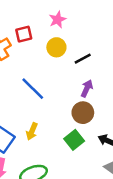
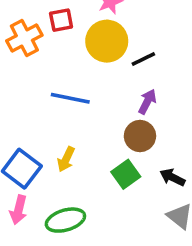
yellow circle: (56, 47) -> (107, 41), size x1.5
blue line: (33, 89) -> (70, 98), turned -36

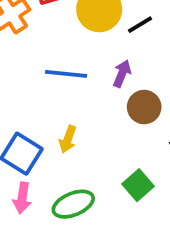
purple arrow: (147, 102) -> (122, 74), moved
green square: (126, 174) -> (138, 185), moved

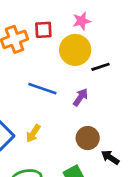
brown circle: (144, 107) -> (88, 138), moved

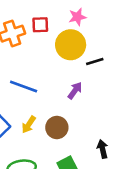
blue line: (42, 89) -> (24, 86), moved
brown circle: (88, 138) -> (57, 127), moved
black arrow: (110, 157) -> (103, 149), turned 42

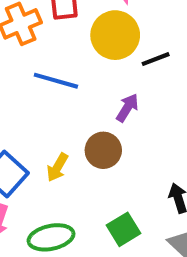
blue line: (24, 86) -> (56, 81), moved
brown circle: (57, 127) -> (103, 150), moved

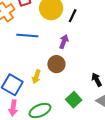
black line: (156, 59) -> (73, 16), turned -32

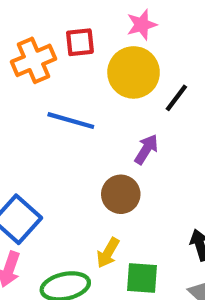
yellow arrow: (36, 77) -> (108, 253), moved
green square: (74, 100) -> (142, 278), turned 35

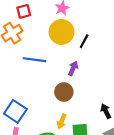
red square: (80, 42) -> (24, 11), moved

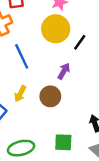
blue line: (34, 60) -> (22, 56), turned 50
yellow arrow: (62, 121) -> (20, 94), moved

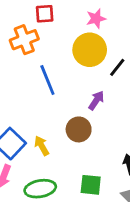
yellow arrow: (20, 94) -> (42, 146), moved, turned 119

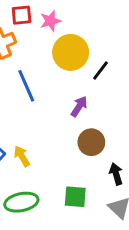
pink star: (96, 19) -> (50, 21), moved
brown circle: (79, 129) -> (91, 142), moved

